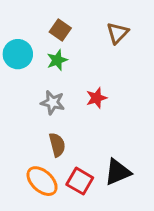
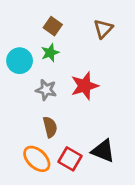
cyan circle: (18, 54) -> (20, 61), moved
red star: (96, 98) -> (85, 86), size x1.5
black triangle: (118, 172) -> (103, 151), turned 45

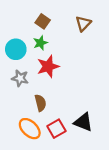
red star: (85, 86) -> (48, 66), moved
gray star: (46, 90) -> (20, 78), moved
red square: (70, 159) -> (56, 129), turned 30

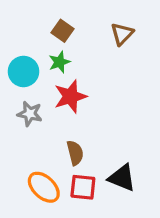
brown semicircle: (40, 103) -> (75, 153), moved
red square: (56, 129) -> (83, 187), turned 36

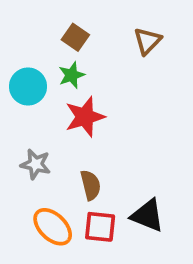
gray star: (30, 114) -> (36, 164), moved

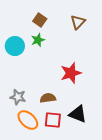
red star: (85, 117) -> (71, 73), moved
gray star: (36, 164) -> (18, 97), moved
brown semicircle: (91, 185) -> (48, 98), turned -84

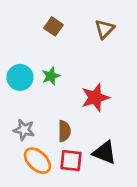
green star: (38, 40) -> (51, 76), moved
cyan circle: (15, 46) -> (20, 77), moved
brown semicircle: (48, 98) -> (64, 131), turned 98

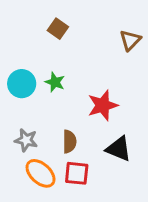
brown triangle: (105, 29) -> (130, 40), moved
green star: (51, 76) -> (55, 82), turned -30
black triangle: (105, 153) -> (119, 149), moved

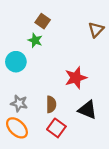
green star: (55, 82) -> (35, 40), moved
orange ellipse: (41, 173) -> (17, 128), moved
red square: (77, 173) -> (56, 128), turned 30

